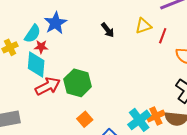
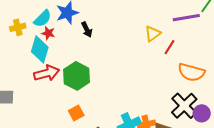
yellow triangle: (143, 26) -> (153, 34), turned -30
black arrow: (108, 30) -> (87, 30), moved

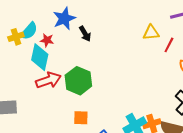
cyan semicircle: (43, 19) -> (29, 31), moved
yellow triangle: (153, 34) -> (151, 33), turned 36
orange square: (76, 113) -> (81, 118), turned 35

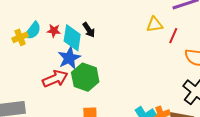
blue star: (64, 18) -> (69, 58), moved
red star: (47, 40) -> (54, 31), moved
cyan diamond: (40, 57) -> (72, 38), moved

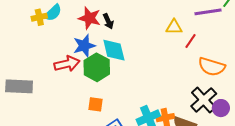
red star: (54, 31) -> (89, 18), moved, size x1.6
cyan diamond: (72, 38) -> (114, 50), moved, turned -32

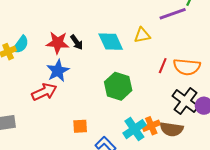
red line: (191, 41) -> (163, 66), moved
cyan diamond: (114, 50) -> (111, 42), moved
green hexagon: (97, 67) -> (118, 86), moved

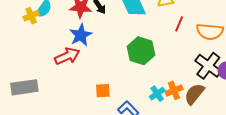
red line: (163, 66) -> (179, 24), moved
cyan cross: (134, 129) -> (157, 94), size x0.7
brown semicircle: (172, 129) -> (194, 94), turned 120

